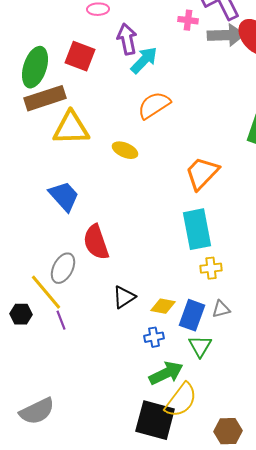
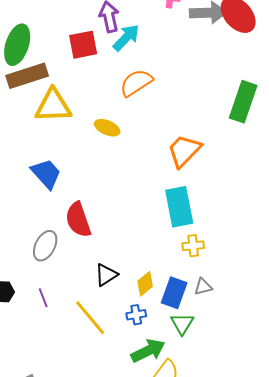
red square: (80, 56) -> (83, 45), moved, turned -32
yellow line: (46, 292) -> (90, 318), moved
yellow diamond: (163, 306) -> (145, 284), turned -50

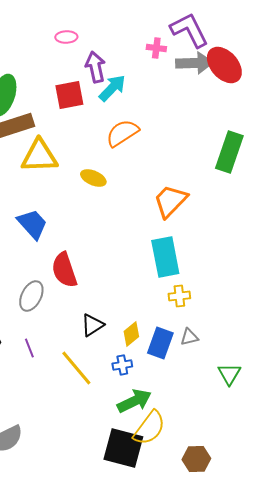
green triangle: (182, 324) -> (229, 374), moved

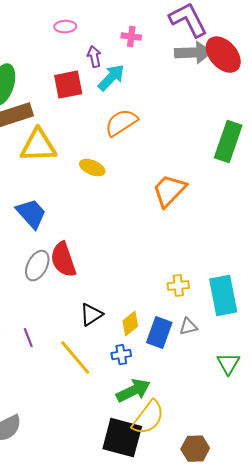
pink cross: (156, 48) -> (131, 37), moved
purple arrow: (95, 67) -> (94, 57), size x0.7
cyan rectangle: (165, 257) -> (223, 296), moved
gray ellipse: (31, 296) -> (37, 266), moved

